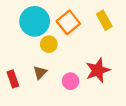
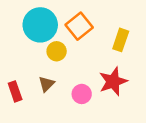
yellow rectangle: (104, 20) -> (121, 40), moved, turned 48

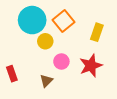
brown triangle: (46, 84) -> (46, 81), moved
pink circle: (82, 94) -> (61, 61), moved

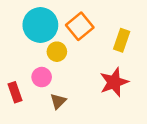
pink circle: (61, 61) -> (42, 77), moved

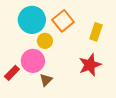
pink circle: (42, 77) -> (33, 61), size x1.5
red rectangle: (15, 92) -> (12, 73), turned 63

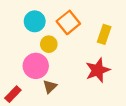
cyan circle: (32, 20) -> (35, 21), size x0.7
red rectangle: (12, 73) -> (13, 94), moved

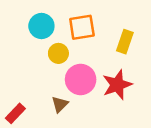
orange square: (68, 22) -> (82, 27), turned 30
pink circle: (36, 66) -> (81, 79), moved

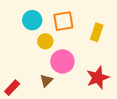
red star: (117, 85) -> (98, 78), moved

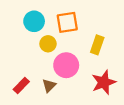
yellow rectangle: (97, 32) -> (97, 45), moved
red rectangle: (12, 88) -> (21, 86), moved

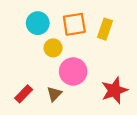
yellow rectangle: (97, 45) -> (105, 29), moved

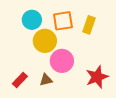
yellow circle: (53, 48) -> (45, 41), size x1.5
brown triangle: (54, 94) -> (46, 80), turned 32

